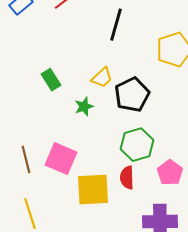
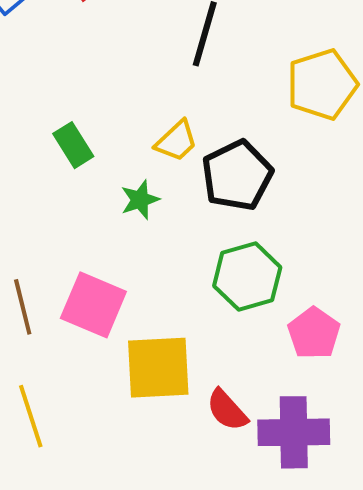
red semicircle: (127, 178) -> (227, 410), moved, turned -40

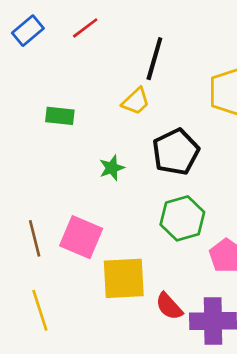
yellow trapezoid: (176, 141) -> (136, 101), moved
green rectangle: (73, 145) -> (60, 116), moved, turned -52

